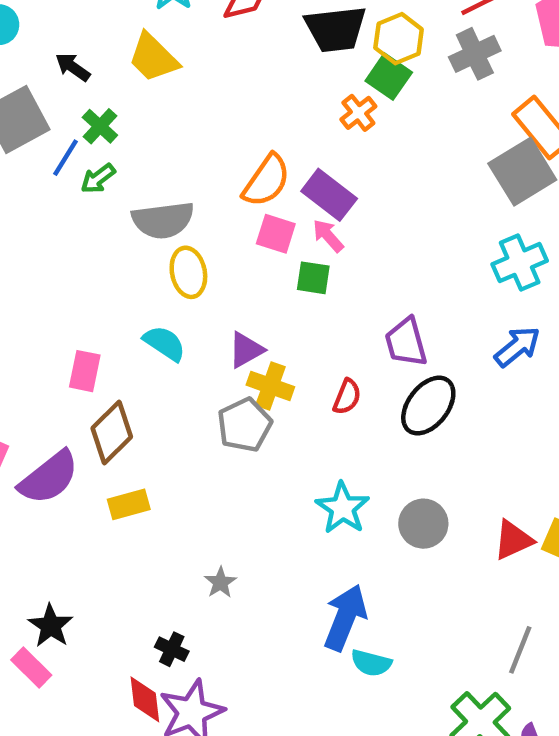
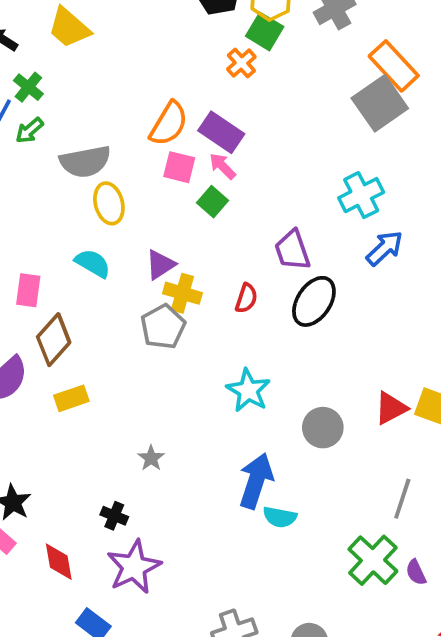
cyan cross: (520, 263) -> (361, 195), moved
green square: (313, 278) -> (212, 202), turned 36
gray circle: (423, 524) -> (323, 428), moved
red diamond: (145, 699) -> (59, 562), moved

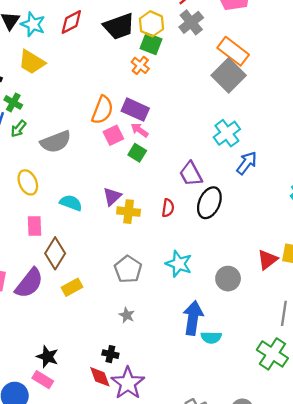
pink square: (179, 167) -> (113, 135), turned -30
yellow ellipse: (109, 203) -> (28, 182), moved
gray pentagon: (163, 327) -> (128, 269), moved
red diamond: (59, 562) -> (100, 377), moved

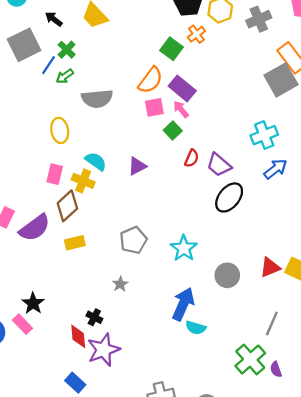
green square: (151, 44) -> (172, 49), moved
orange cross: (140, 65) -> (196, 34), moved
purple trapezoid: (191, 174) -> (219, 165), turned -36
red semicircle: (168, 208) -> (192, 158), moved
yellow cross: (129, 212) -> (83, 181), moved

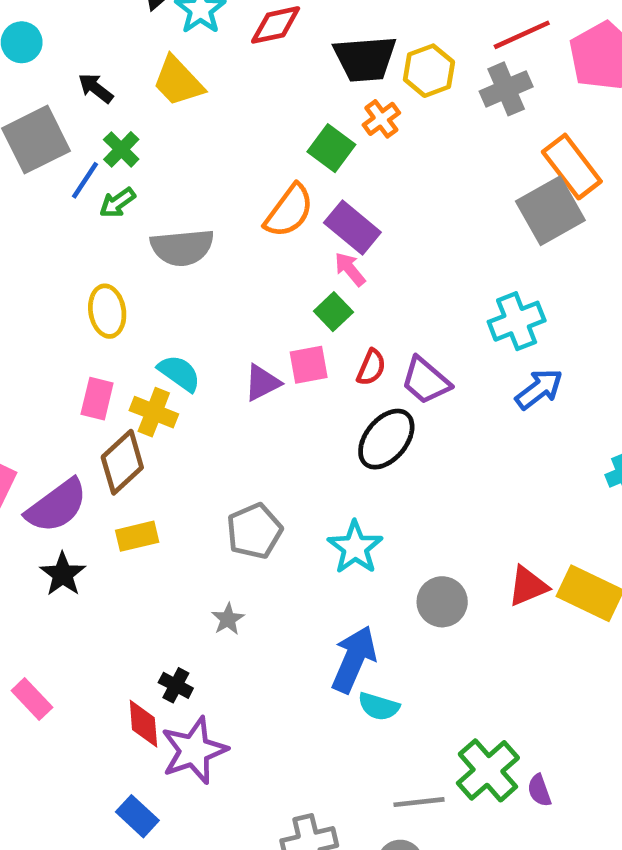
pink square: (154, 107) -> (309, 365), moved
black ellipse: (229, 197) -> (386, 439), moved
black star: (33, 303) -> (63, 574), moved
gray line: (272, 324) -> (419, 802), moved, turned 60

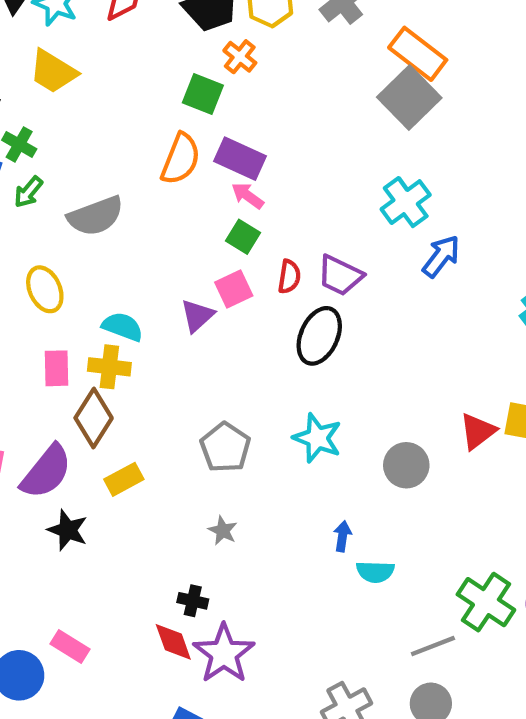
blue arrow: (354, 659) -> (342, 536), size x0.5

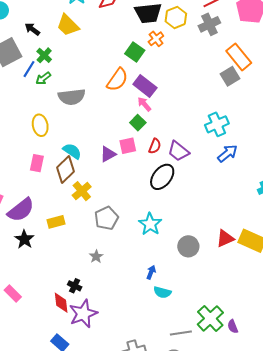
gray square: (409, 97) -> (230, 76), size x0.7
yellow cross: (109, 367) -> (82, 191), moved, turned 30
brown diamond: (94, 418) -> (65, 170), moved

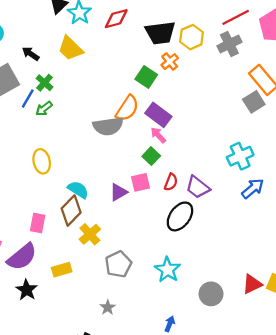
gray semicircle: (72, 97) -> (108, 126), moved
pink rectangle: (37, 163) -> (38, 223), moved

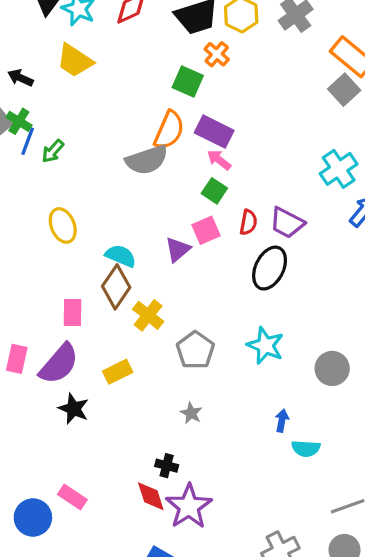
green cross: (44, 83) -> (19, 121), moved

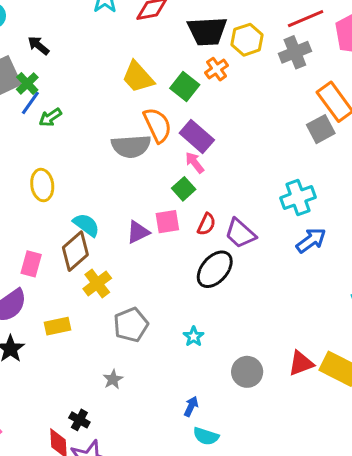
yellow trapezoid: (75, 61) -> (138, 77), moved
orange semicircle: (169, 130) -> (157, 125), turned -63
cyan star: (265, 345) -> (194, 336), size x0.6

